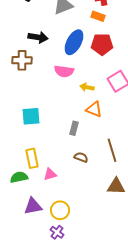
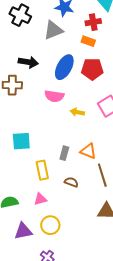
orange triangle: (94, 109) -> (88, 151), moved
yellow rectangle: (32, 158) -> (42, 170), moved
yellow circle: (60, 210) -> (50, 225), moved

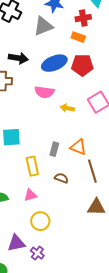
blue ellipse: (64, 67) -> (54, 63), turned 40
purple triangle: (23, 231) -> (16, 243), moved

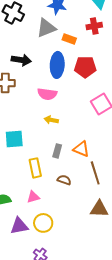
red cross: (83, 18) -> (94, 26), moved
orange rectangle: (78, 37) -> (69, 39), moved
blue ellipse: (54, 63) -> (57, 65), turned -65
yellow arrow: (67, 108) -> (51, 120), moved
purple triangle: (16, 243) -> (19, 226), moved

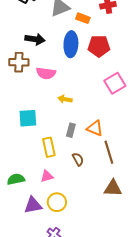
pink semicircle: (47, 94) -> (46, 73), moved
brown semicircle: (64, 180) -> (78, 159), turned 40

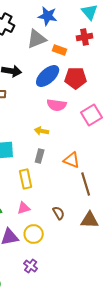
blue ellipse: (71, 44) -> (48, 76), turned 45
pink semicircle: (46, 73) -> (57, 105), moved
gray rectangle: (71, 130) -> (40, 156), moved
brown semicircle: (78, 159) -> (59, 213), moved

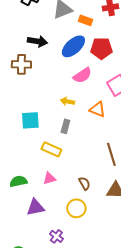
pink semicircle: (57, 105) -> (82, 75), turned -42
orange triangle: (72, 160) -> (97, 109), moved
yellow rectangle: (26, 179) -> (51, 149), turned -54
yellow circle: (34, 234) -> (76, 208), moved

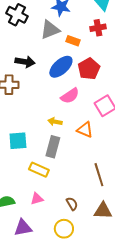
red pentagon: (101, 48) -> (89, 69), turned -30
gray rectangle: (65, 126) -> (53, 147), size x1.5

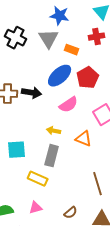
black cross: (17, 15) -> (16, 38), moved
gray triangle: (50, 30) -> (49, 39), turned -40
black arrow: (25, 62) -> (32, 93), moved
brown semicircle: (72, 204) -> (71, 213), turned 80

